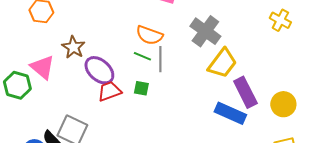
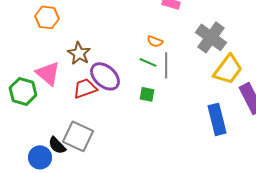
orange semicircle: (149, 35) -> (155, 41), size x0.6
red trapezoid: (109, 91) -> (85, 88), moved
blue rectangle: (230, 113) -> (217, 119), moved, turned 52

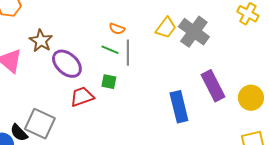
gray cross: (211, 37) -> (194, 32), moved
yellow trapezoid: (228, 69) -> (166, 28), moved, size x0.7
red trapezoid: (85, 88) -> (82, 97), moved

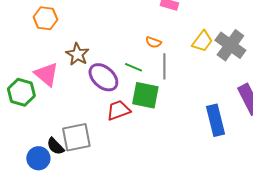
green line: (110, 50) -> (133, 67), moved
green square: (109, 82) -> (145, 95), size x1.8
gray square: (40, 124) -> (76, 137), turned -36

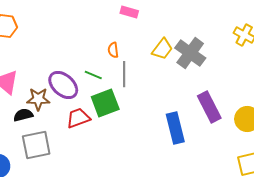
orange semicircle: (153, 42) -> (113, 50), turned 63
brown star: (77, 54) -> (38, 99), moved, turned -30
green square: (145, 95) -> (105, 103), turned -32
black semicircle: (55, 146) -> (23, 115), moved, turned 120

